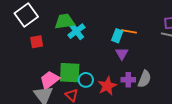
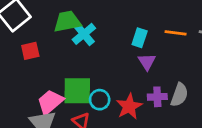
orange line: (129, 31) -> (176, 33), moved

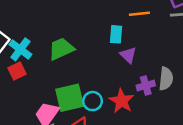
green trapezoid: (67, 21) -> (61, 49), moved
orange line: (176, 33) -> (139, 14), moved
cyan cross: (84, 34) -> (20, 49), moved

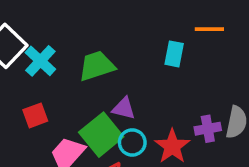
purple triangle: (128, 55) -> (124, 108), moved, turned -36
red square: (17, 71) -> (35, 115), moved
green square: (70, 98) -> (101, 135), turned -32

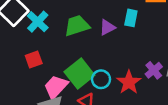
purple triangle: (124, 108) -> (107, 27), moved, turned -42
purple cross: (208, 129) -> (154, 70), turned -30

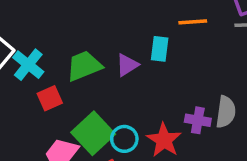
red square: (34, 60) -> (50, 98), moved
purple cross: (154, 70) -> (198, 120), turned -36

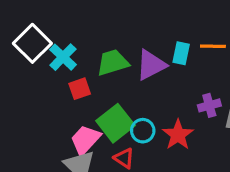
orange line: (193, 22) -> (213, 46), moved
purple triangle: (127, 65) -> (151, 65), size x1.5
purple cross: (198, 120) -> (209, 105), moved, turned -30

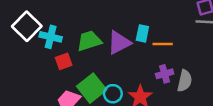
orange line: (213, 46) -> (163, 44), moved
cyan cross: (63, 57) -> (51, 37), turned -30

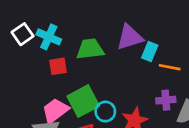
white square: (27, 26) -> (23, 34), moved, size x0.7
purple triangle: (119, 43) -> (130, 37), moved

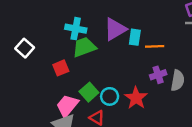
cyan cross: (49, 37) -> (76, 29), moved
green square: (83, 101) -> (89, 92), size x0.7

